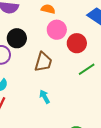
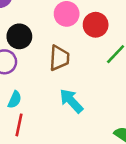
cyan arrow: (45, 97) -> (71, 101), size x1.5

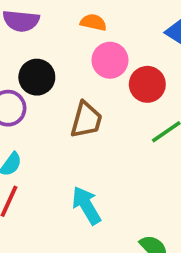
cyan arrow: (71, 101) -> (86, 205), moved

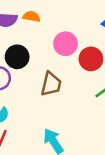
orange semicircle: (93, 22) -> (32, 16), moved

